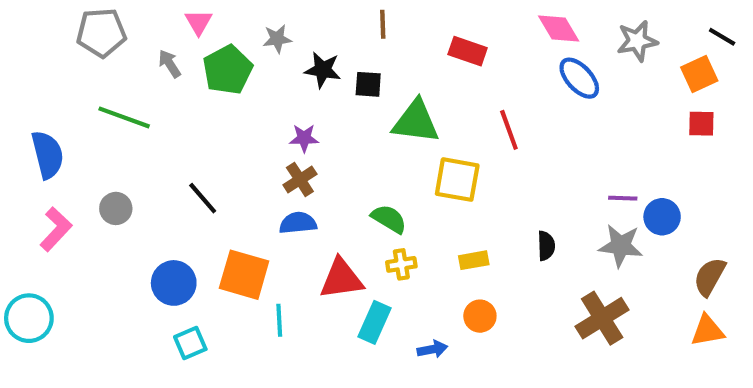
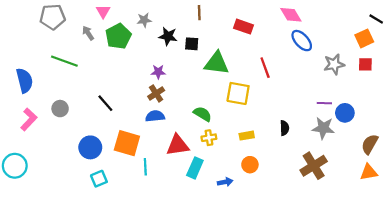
gray star: (637, 41) -> (334, 64), moved

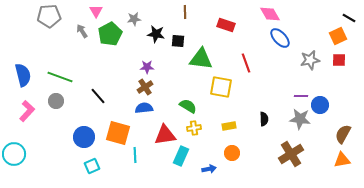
green line: (64, 61) -> (60, 77), moved

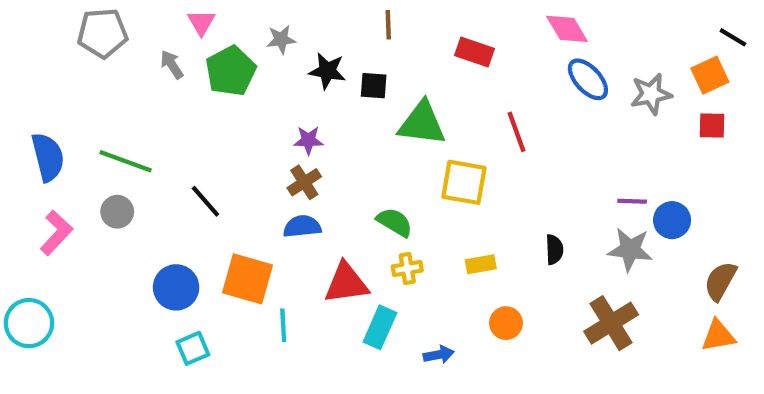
gray star: (310, 60) -> (651, 94), moved
orange circle: (232, 153) -> (506, 323), moved

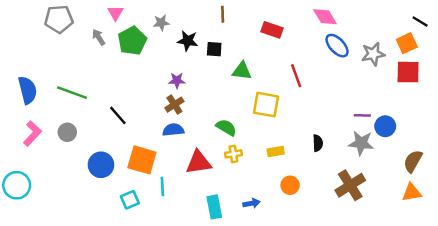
green triangle: (422, 123) -> (242, 71), size x0.7
red square: (712, 126) -> (408, 72), size x1.5
gray circle: (117, 212) -> (67, 132), moved
cyan rectangle: (380, 327) -> (214, 207), moved, turned -35
cyan square: (193, 348) -> (130, 200), moved

